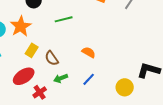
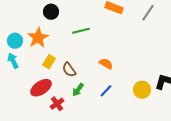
green arrow: (61, 78) -> (78, 90), turned -32
yellow circle: (125, 87) -> (142, 90), moved

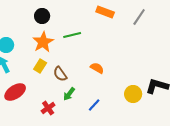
orange star: (38, 38) -> (43, 42), moved
red ellipse: (41, 88) -> (15, 92), moved
blue line: (106, 91) -> (94, 105), moved

